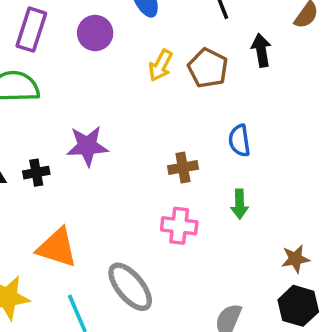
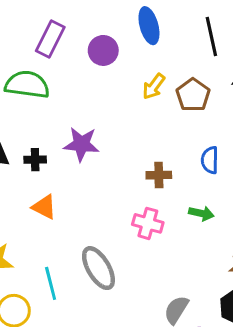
green arrow: (240, 204) -> (201, 213), turned -85
orange triangle: (57, 248) -> (44, 207), moved, size x0.7

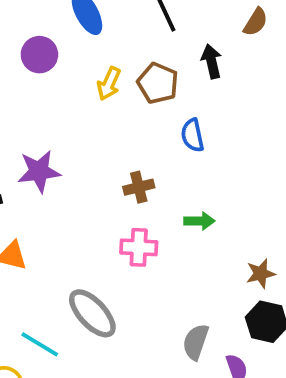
blue semicircle: (210, 160) -> (193, 135), moved
cyan line: (51, 283) -> (40, 344), turned -32

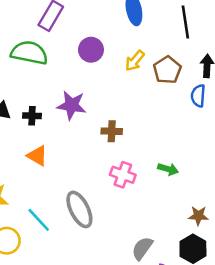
purple circle: (39, 55) -> (91, 50), moved
blue semicircle: (193, 135) -> (198, 96), moved
brown cross: (139, 187) -> (112, 131), moved

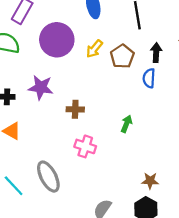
purple circle: (91, 50) -> (57, 40), size x1.6
green arrow: (168, 169) -> (126, 124), moved, turned -84

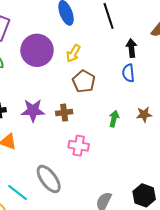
brown pentagon: (122, 56) -> (84, 81), moved
purple star: (41, 87) -> (33, 111), moved
brown star: (150, 181) -> (144, 114), moved

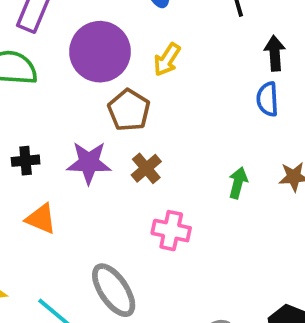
brown pentagon: (84, 81) -> (129, 110), moved
brown cross: (64, 113) -> (146, 168), turned -35

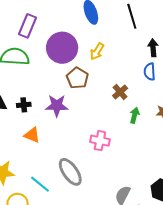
brown cross: (146, 168) -> (120, 92), moved

